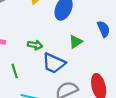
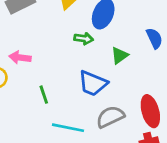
green arrow: (35, 45) -> (84, 39), moved

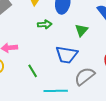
green arrow: (84, 39) -> (45, 24), moved

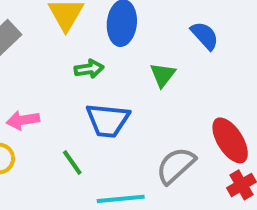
blue trapezoid: (67, 55) -> (108, 120), moved

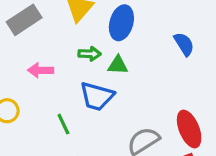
green triangle: (163, 75) -> (118, 65), moved, turned 45
pink arrow: (23, 120) -> (41, 70), moved

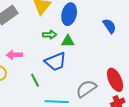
pink arrow: (41, 70) -> (14, 55), moved
blue trapezoid: (97, 96) -> (55, 62), turned -35

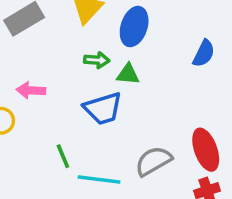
blue semicircle: (109, 26) -> (204, 53), turned 56
green line: (35, 80) -> (63, 156), moved

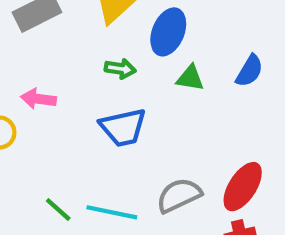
green triangle: (128, 74) -> (190, 78), moved
red ellipse: (206, 150) -> (243, 187), turned 48
green line: (63, 156) -> (58, 209), moved, turned -30

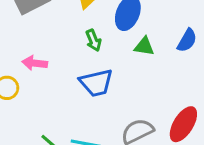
green arrow: (120, 69) -> (93, 40), turned 60

